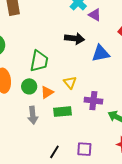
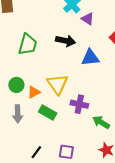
green trapezoid: (39, 61) -> (28, 44), moved
yellow triangle: (70, 82) -> (57, 84), size x1.6
green rectangle: (63, 112) -> (48, 113), turned 30

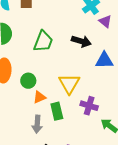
orange triangle: (34, 92) -> (39, 97), moved
green rectangle: (48, 113) -> (57, 111), turned 42
gray arrow: (18, 114) -> (37, 124), moved

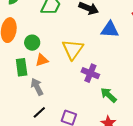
green rectangle: (57, 111) -> (22, 67), moved
gray arrow: (37, 124) -> (37, 87), turned 144

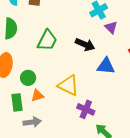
yellow triangle: (73, 49) -> (68, 85), turned -40
gray arrow: (37, 87) -> (32, 122), turned 108

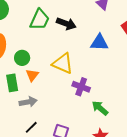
black arrow: (85, 44) -> (66, 24), moved
orange triangle: (37, 96) -> (32, 75), turned -32

